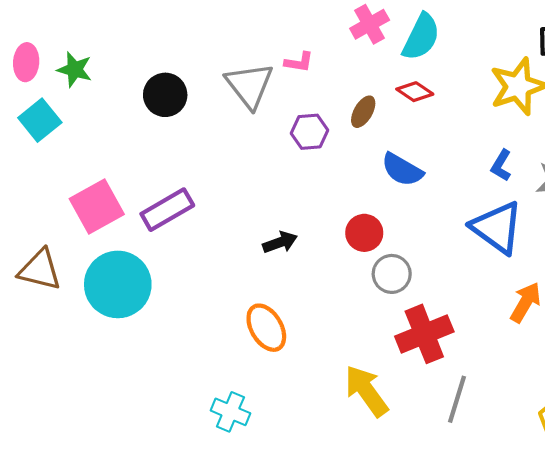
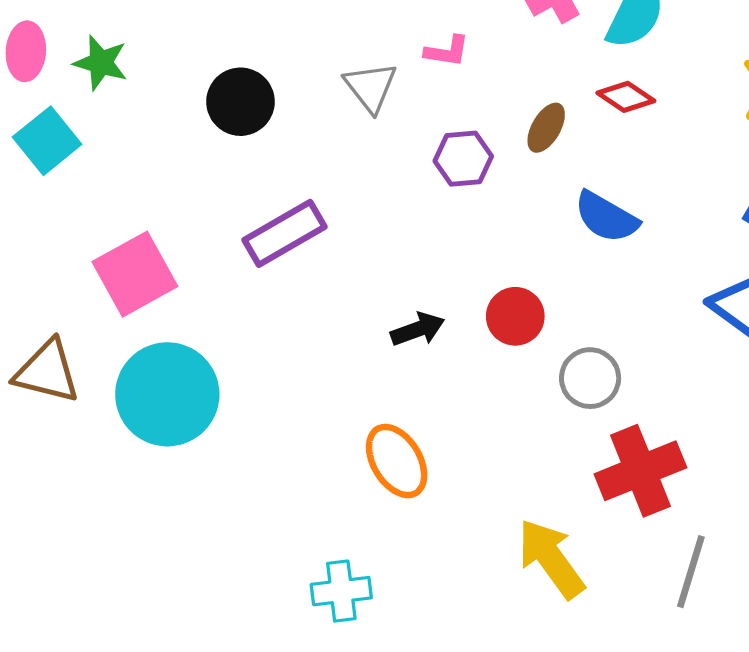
gray triangle: (249, 85) -> (371, 87), size x0.7
purple rectangle: (167, 210) -> (284, 233), moved
red circle: (364, 233) -> (515, 316), moved
cyan cross: (230, 412) -> (341, 591), turned -30

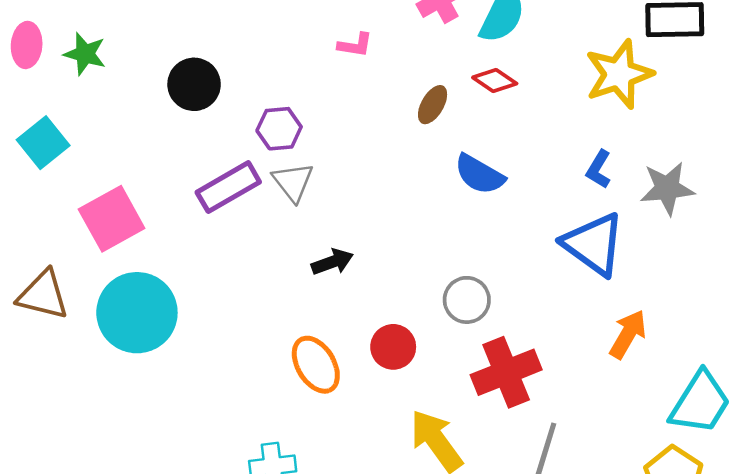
gray triangle: (371, 87) -> (293, 182), moved
cyan square: (47, 141) -> (43, 143), moved
purple hexagon: (463, 159) -> (279, 129), moved
red circle: (515, 316) -> (393, 347), moved

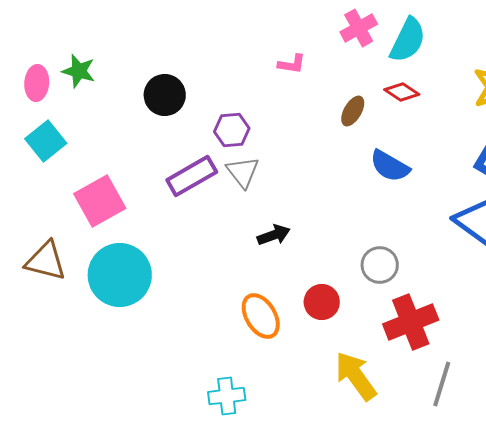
pink ellipse: (27, 45) -> (37, 83), moved

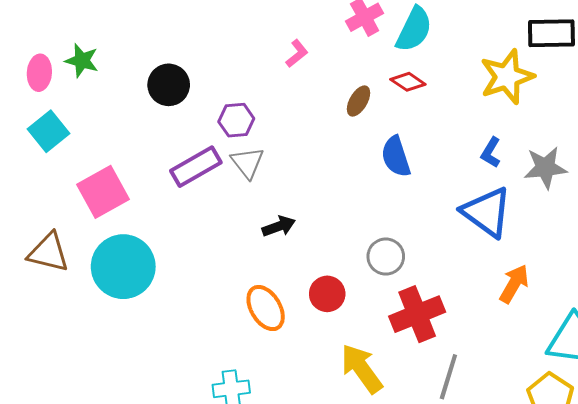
pink L-shape: (292, 64) -> (297, 54), turned -48
blue semicircle: (390, 166) -> (396, 157), turned 42

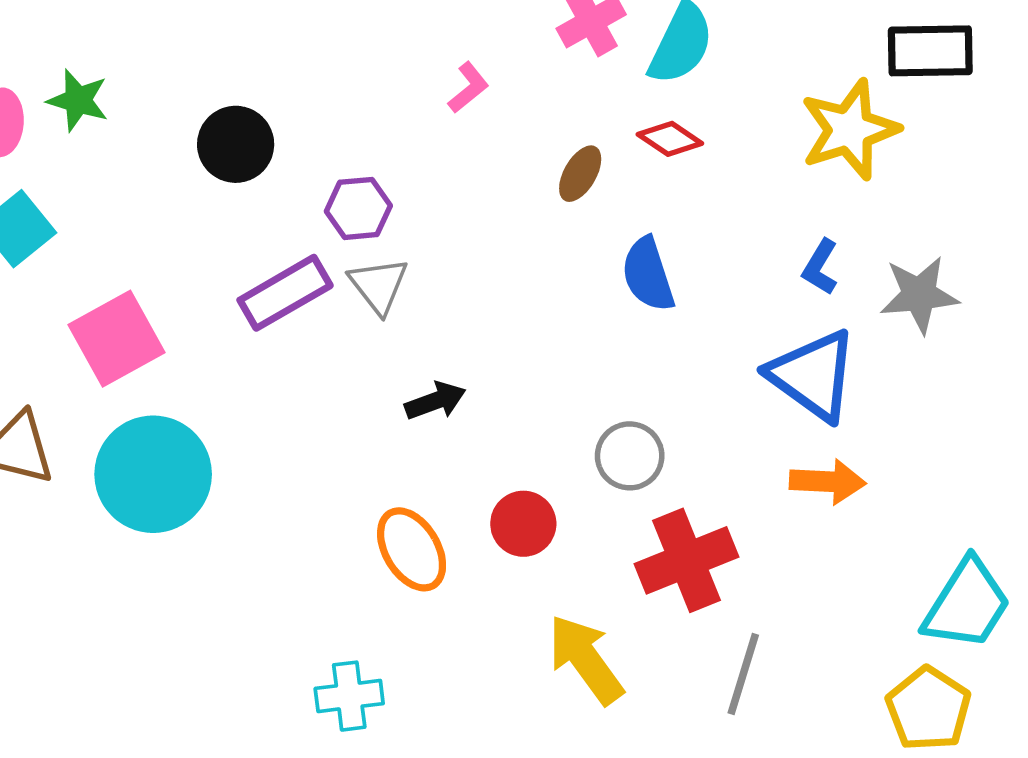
orange arrow: (514, 284) -> (828, 482), moved, turned 63

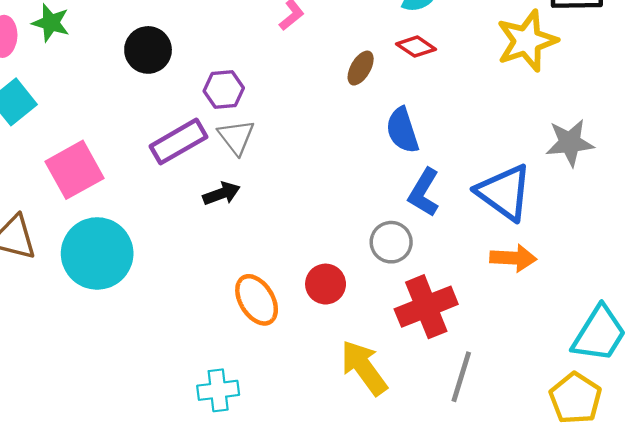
blue L-shape: (820, 267) -> (424, 192), moved, size x1.4
black arrow: (435, 401) -> (222, 194), moved

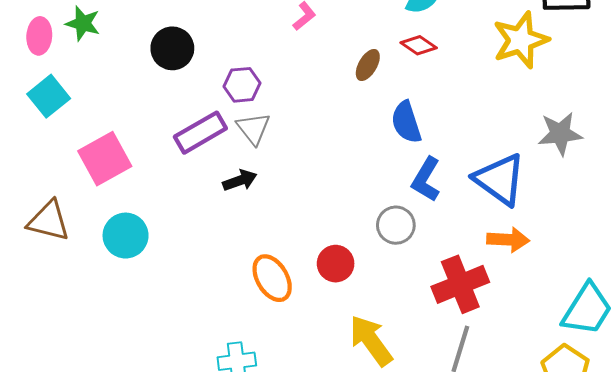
cyan circle: (97, 253) -> (126, 236), size x0.7
red cross: (426, 307) -> (460, 284), moved

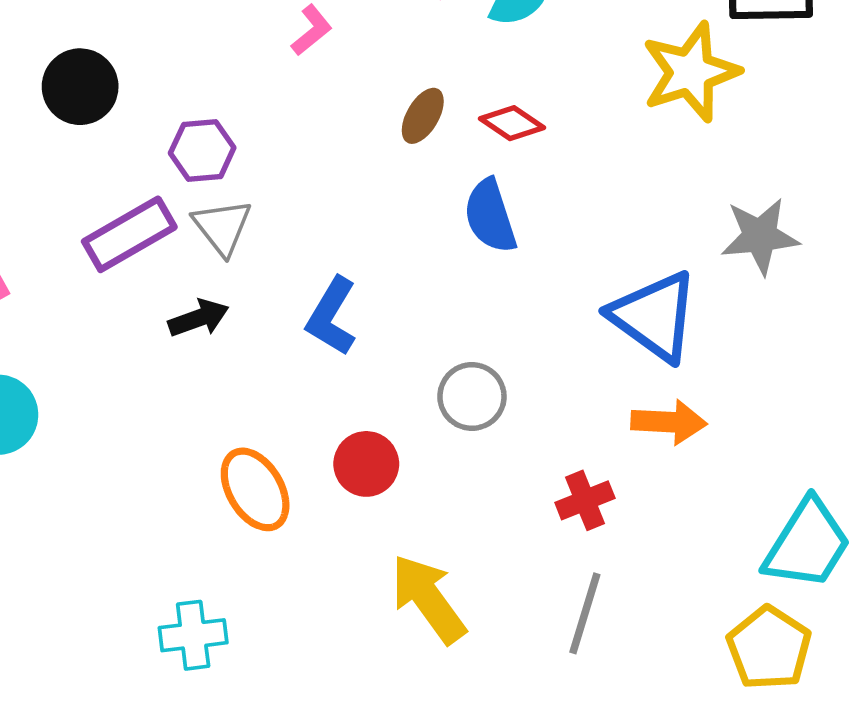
red diamond: (419, 45) -> (512, 123), moved
blue L-shape: (426, 179) -> (332, 316), moved
red cross: (460, 284) -> (585, 500), size x0.6

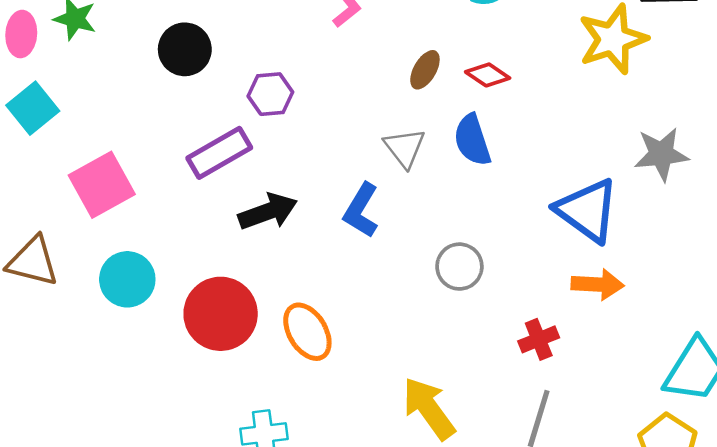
gray triangle: (222, 227) -> (405, 148), moved
black arrow: (199, 318) -> (268, 212), size x1.4
red circle: (366, 464) -> (221, 314), moved, size x1.6

